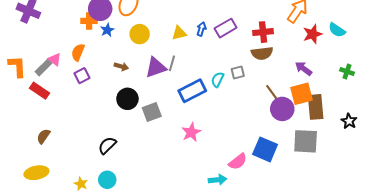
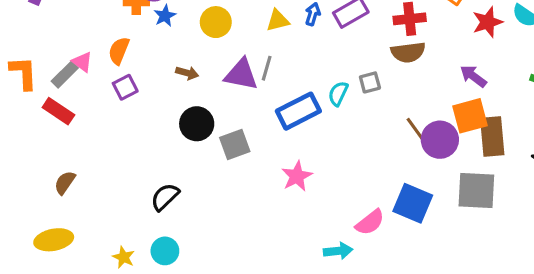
purple triangle: (156, 67) -> (241, 75), turned 30
brown line: (272, 93) -> (416, 130), moved

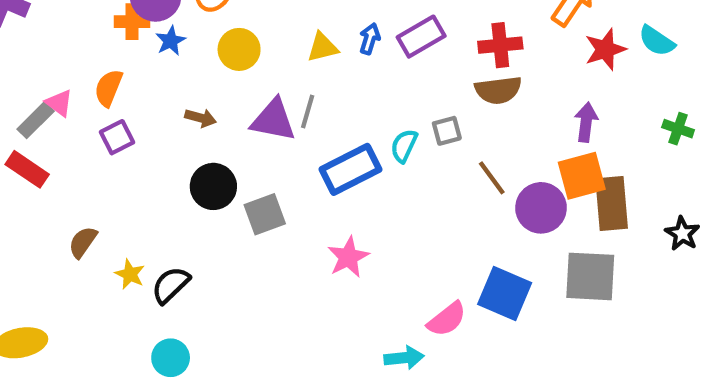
purple arrow: (473, 76) -> (586, 122), turned 60
brown line: (416, 130) -> (492, 178), moved
brown semicircle: (65, 183) -> (83, 242), moved
yellow star: (124, 257) -> (130, 274), moved

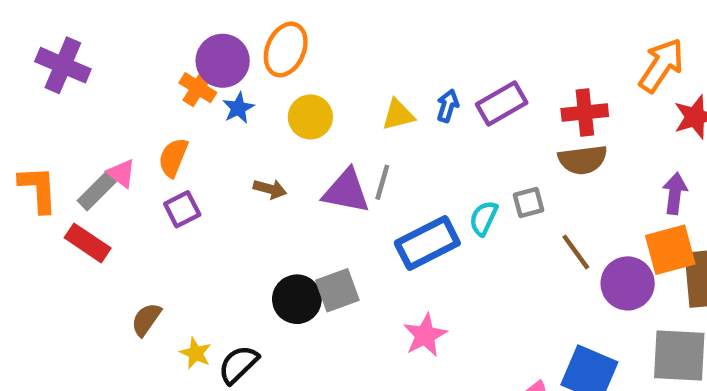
orange cross: (132, 22) -> (198, 88), turned 32
black circle: (213, 186) -> (297, 299), moved

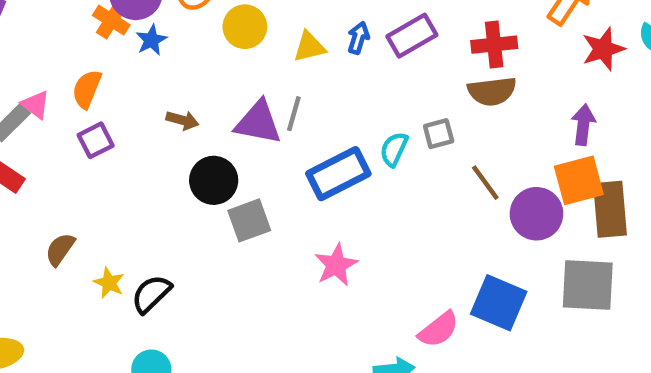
yellow circle: (310, 117) -> (245, 27), moved
black circle: (297, 299) -> (214, 180), moved

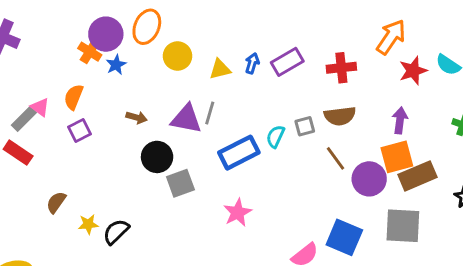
brown semicircle: (492, 91) -> (340, 116), moved
brown rectangle: (610, 209) -> (417, 176), turned 72
yellow star: (109, 283) -> (88, 224), turned -30

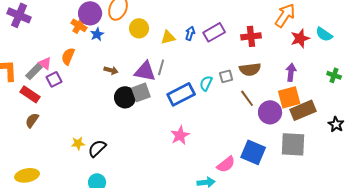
purple square: (79, 131) -> (54, 79), moved
gray square: (180, 183) -> (141, 92), moved
brown semicircle: (56, 202) -> (32, 120), moved

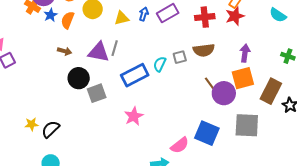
red star: (300, 38) -> (235, 16), moved
orange semicircle: (68, 56) -> (68, 20), moved
gray square: (141, 92) -> (97, 93), moved
brown line: (247, 98) -> (211, 85), moved
brown rectangle: (303, 110) -> (271, 91), moved, turned -40

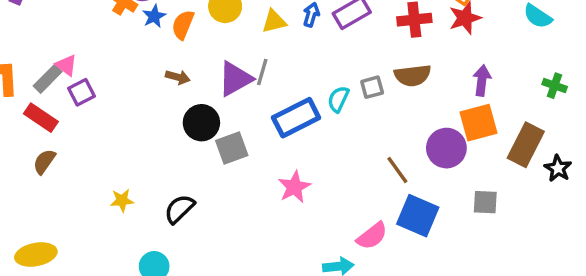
purple triangle: (99, 52) -> (235, 79), turned -40
brown line: (211, 85) -> (397, 170), moved
gray square: (247, 125) -> (485, 202), size x0.6
black semicircle: (51, 129) -> (179, 209), moved

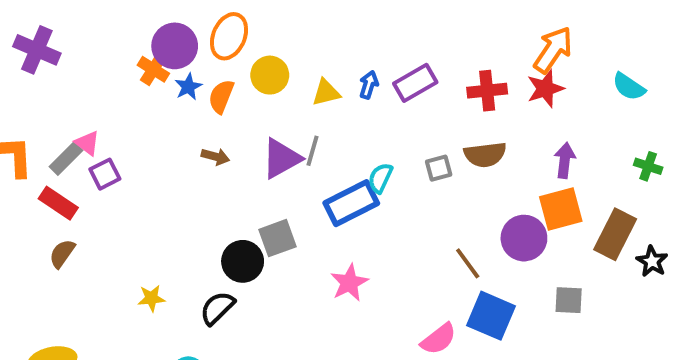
cyan semicircle: (338, 99) -> (380, 178), moved
black circle: (201, 123) -> (243, 261), moved

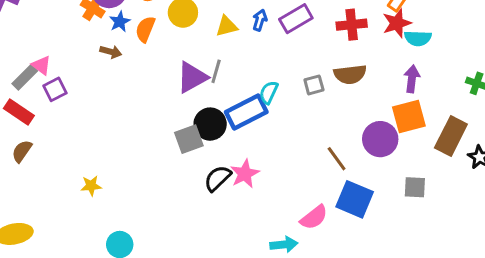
cyan semicircle: (629, 87) -> (418, 38), moved, turned -32
brown arrow: (215, 157) -> (111, 52), moved
black circle: (243, 261) -> (210, 124), moved
black semicircle: (217, 308) -> (218, 178), moved

